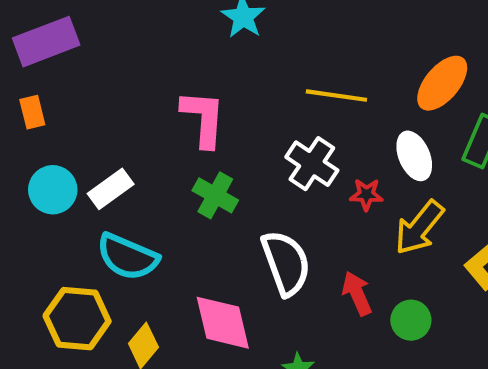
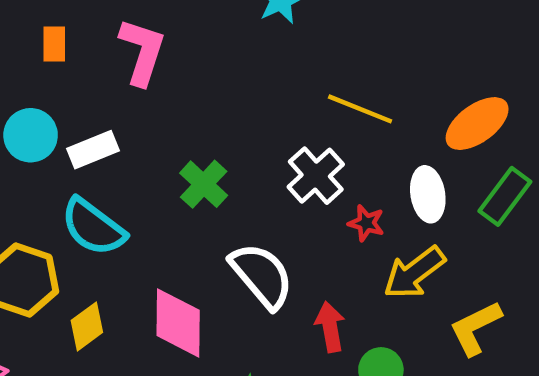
orange rectangle: (32, 112) -> (54, 44), moved
pink L-shape: (203, 119) -> (142, 52), moved
white semicircle: (286, 263) -> (262, 276), turned -34

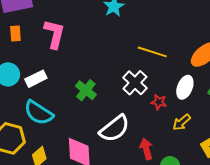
white ellipse: (428, 194) -> (185, 87), turned 35
yellow arrow: (414, 273) -> (182, 122), size x0.7
white semicircle: (262, 276) -> (114, 129), turned 96

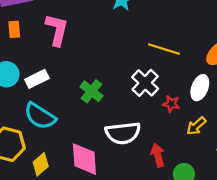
white semicircle: (114, 129) -> (123, 133), turned 32

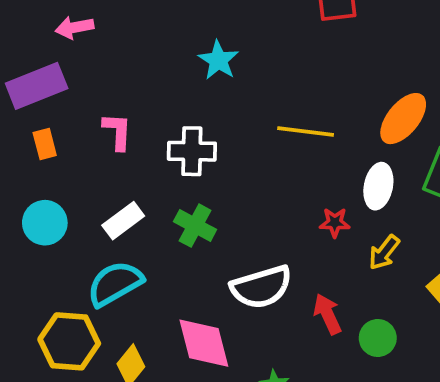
pink L-shape: (57, 30) -> (117, 131), size x0.7
white rectangle: (37, 79) -> (123, 221), moved
white cross: (145, 83) -> (192, 151), moved, turned -32
cyan semicircle: (40, 116) -> (115, 284), turned 128

